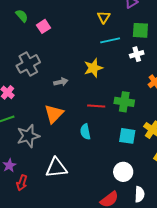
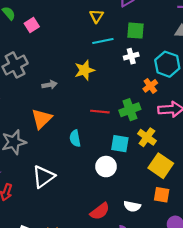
green cross: (124, 102) -> (130, 110), moved, turned -30
red line: (96, 106) -> (100, 112), moved
white triangle: (56, 168) -> (43, 177), turned -30
white circle: (123, 172) -> (106, 167), moved
white semicircle: (140, 194) -> (132, 206), turned 98

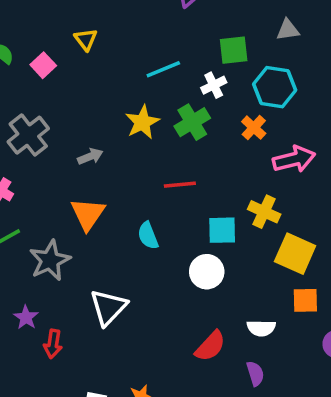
yellow triangle: (96, 16) -> (86, 39), moved
green square: (136, 31) -> (234, 50), moved
green cross: (130, 110) -> (192, 122), moved

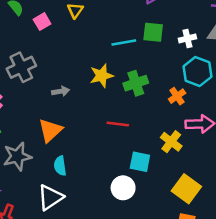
green square: (234, 50) -> (153, 32), moved
white cross: (214, 85) -> (187, 38), moved
yellow cross: (264, 212) -> (171, 142), moved
cyan semicircle: (148, 236) -> (60, 166), moved

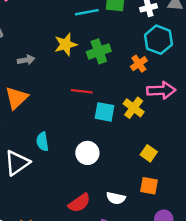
cyan square: (140, 162) -> (105, 112), moved
cyan semicircle: (60, 166) -> (42, 142), moved
yellow square: (186, 189) -> (149, 153), size x0.6

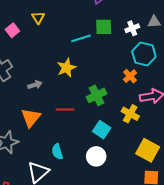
green cross: (99, 51) -> (97, 95), moved
red line: (82, 91) -> (65, 109), moved
cyan square: (105, 112) -> (102, 130), moved, turned 30
yellow square: (149, 153) -> (148, 150), size x1.6

